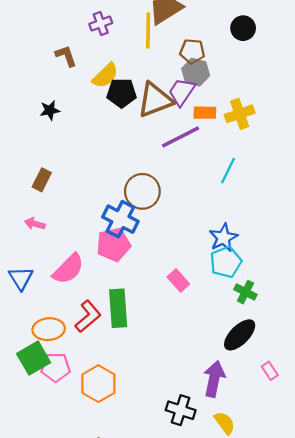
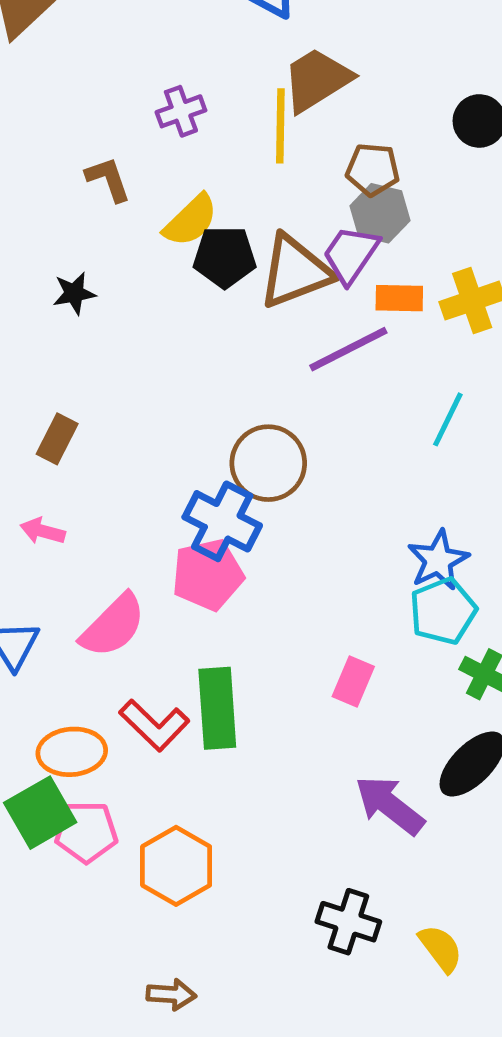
pink rectangle: (178, 281) -> (353, 681), moved, turned 65
red L-shape: (88, 316) -> (154, 725), turned 84
purple arrow: (214, 379) -> (390, 805), moved, turned -64

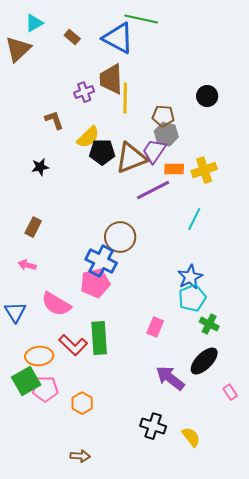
brown trapezoid: (317, 80) -> (111, 79), moved, turned -60
pink semicircle: (113, 626) -> (56, 304), turned 76
orange hexagon: (176, 866) -> (82, 403), size x0.7

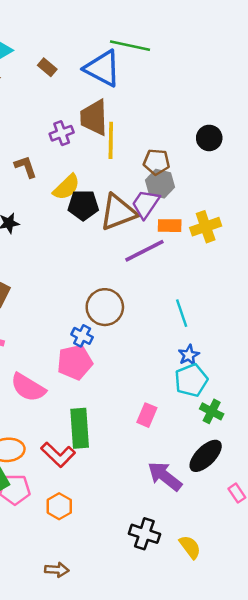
cyan line: (194, 219) -> (182, 313), moved, turned -45
blue cross: (101, 261) -> (82, 336), size x0.6
blue star: (190, 277) -> (189, 355), size x0.7
red L-shape: (73, 345) -> (58, 455), moved

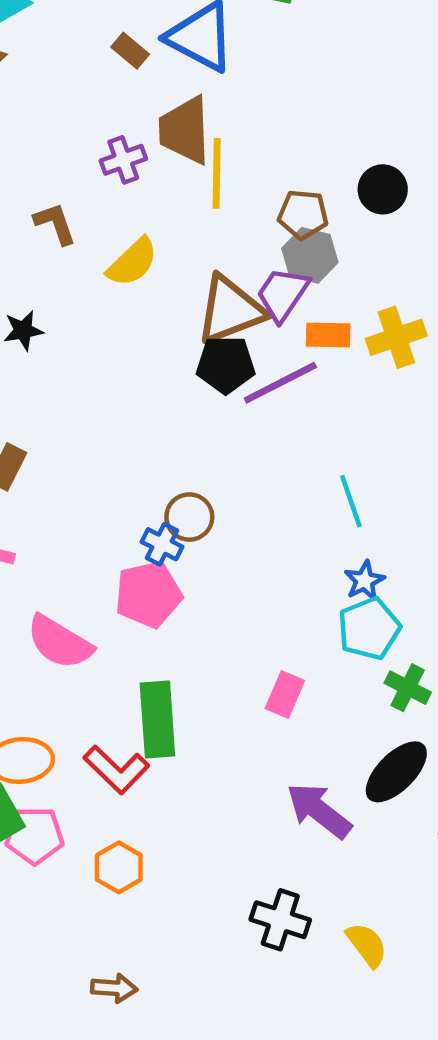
brown rectangle: (47, 67) -> (130, 51), moved
black circle: (209, 138) -> (383, 189), moved
black pentagon: (83, 205) -> (226, 365), moved
brown circle: (105, 307) -> (189, 517), moved, size x0.7

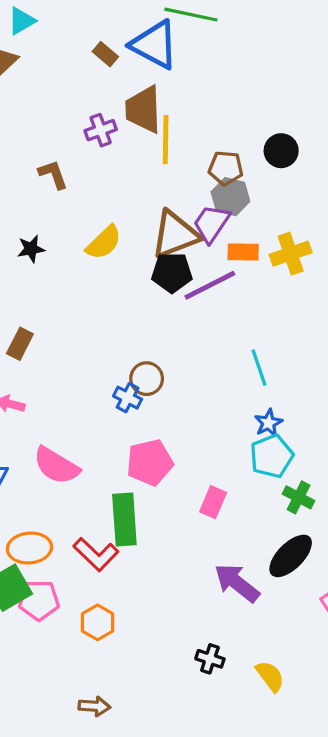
yellow semicircle: (132, 262) -> (104, 243), moved
pink pentagon: (148, 594) -> (150, 463), moved
black cross: (280, 920) -> (210, 659), size x0.7

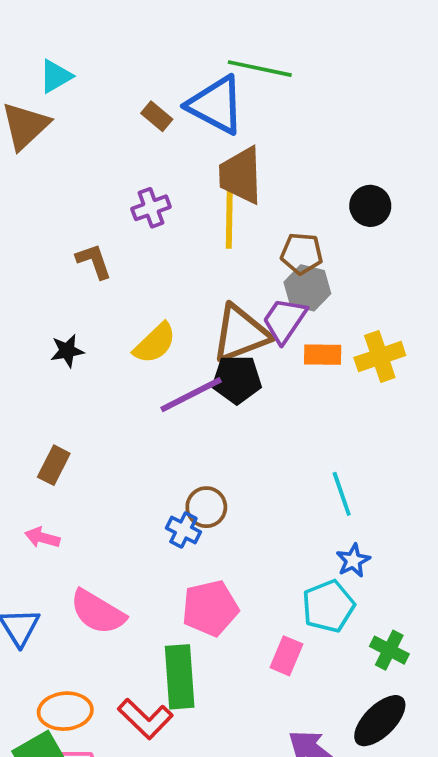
brown trapezoid: (143, 110) -> (241, 175), moved
black circle: (281, 151) -> (370, 206), moved
purple line: (210, 285) -> (191, 395), moved
cyan pentagon: (272, 456) -> (328, 606), moved

